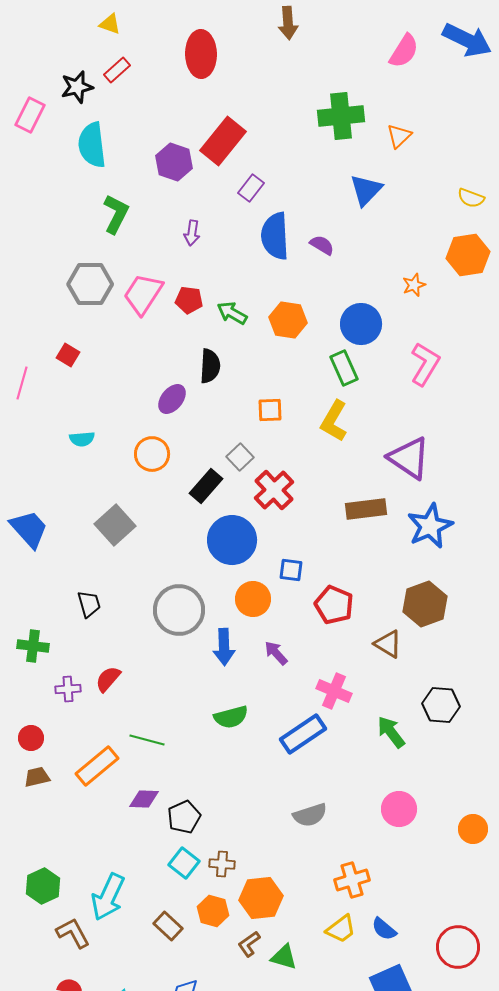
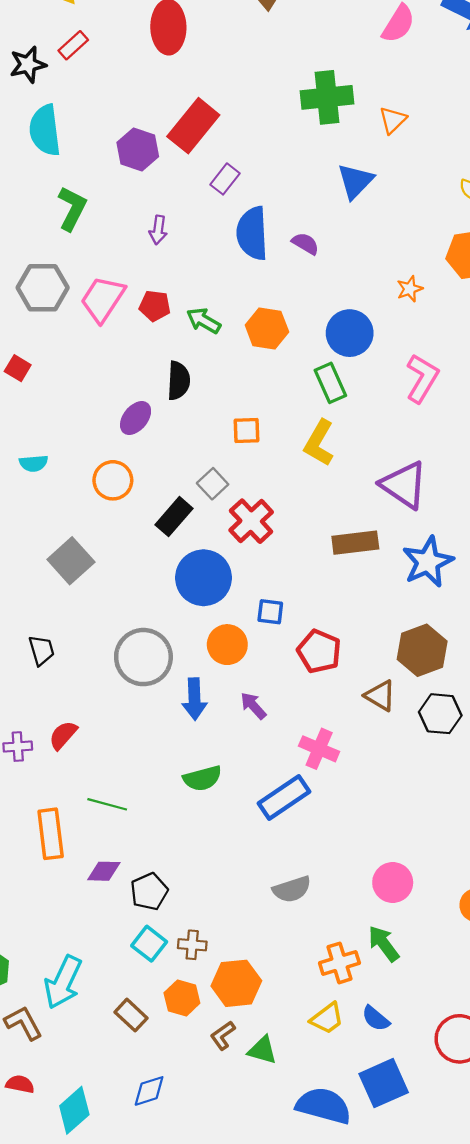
black hexagon: (441, 705) -> (440, 714), moved
green arrow: (391, 732) -> (384, 944), moved
orange rectangle: (97, 766) -> (51, 834), turned -57

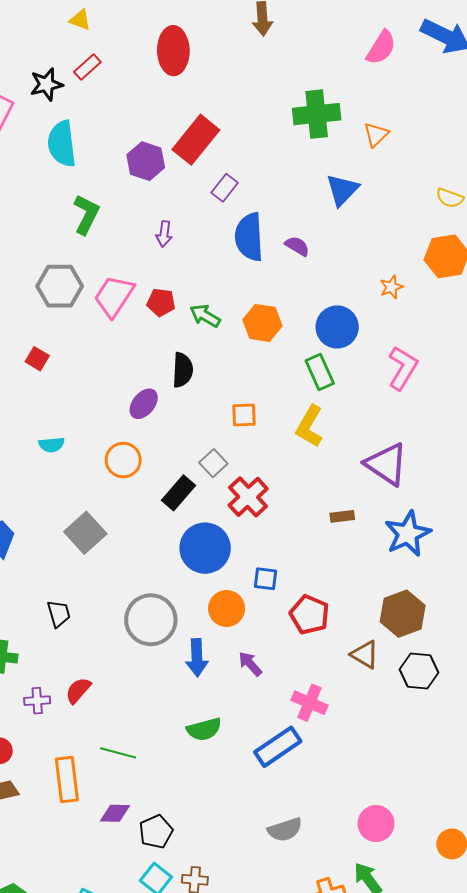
brown rectangle: (355, 543) -> (342, 516), size x0.6

